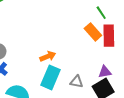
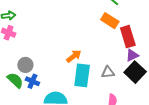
red rectangle: (109, 36) -> (128, 37), moved

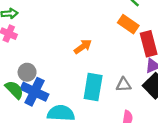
orange arrow: (74, 56) -> (83, 47), moved
blue cross: (32, 81) -> (34, 92), size x1.6

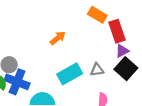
cyan rectangle: (93, 87) -> (70, 74), turned 55

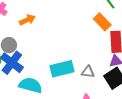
orange arrow: (58, 38) -> (27, 20), moved

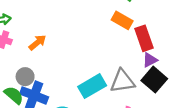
gray triangle: (88, 72) -> (122, 81), size x1.6

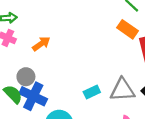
cyan rectangle: (92, 86) -> (92, 92), size x0.6

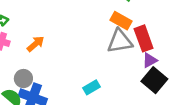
gray triangle: (122, 90) -> (120, 41), moved

